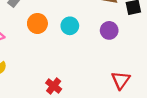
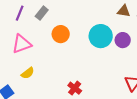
cyan circle: (70, 26) -> (101, 36), moved, size x1.5

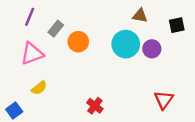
brown triangle: (124, 11) -> (140, 16), moved
gray rectangle: (42, 13) -> (56, 29), moved

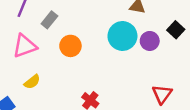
black square: (177, 25) -> (176, 30), moved, turned -35
orange circle: (78, 42) -> (70, 46), moved

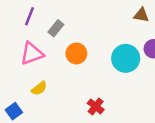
cyan circle: (122, 36) -> (126, 58), moved

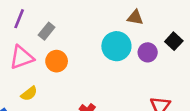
orange circle: (76, 54) -> (57, 61), moved
cyan circle: (126, 58) -> (116, 46), moved

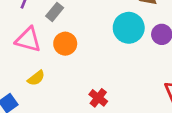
pink triangle: (22, 57) -> (28, 40), turned 35

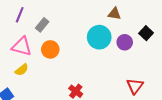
yellow semicircle: (36, 78) -> (22, 70), moved

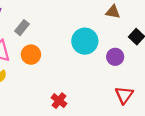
brown triangle: (114, 14) -> (113, 12), moved
purple circle: (125, 42) -> (115, 57), moved

